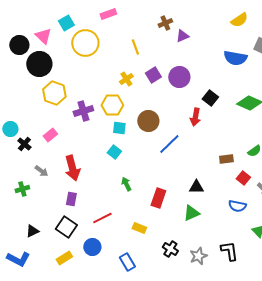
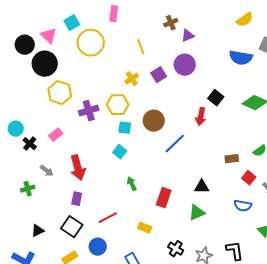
pink rectangle: (108, 14) -> (114, 14), turned -63
purple circle: (179, 77) -> (185, 65), moved

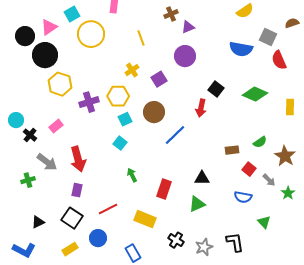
pink triangle: (49, 36) -> (49, 27), turned 42
purple square: (159, 75) -> (159, 79), moved
cyan square: (125, 128) -> (125, 119), turned -32
gray arrow: (47, 171) -> (47, 162), size x1.5
yellow rectangle: (145, 228) -> (145, 219), size x1.5

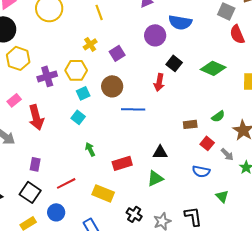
blue semicircle: (241, 49) -> (180, 22), moved
purple circle: (185, 56) -> (155, 35), moved
blue line: (175, 135) -> (133, 109), turned 45
red arrow: (78, 159) -> (36, 117), moved
red rectangle: (164, 189) -> (122, 163), turned 54

